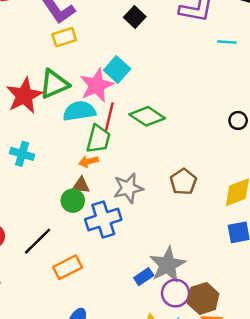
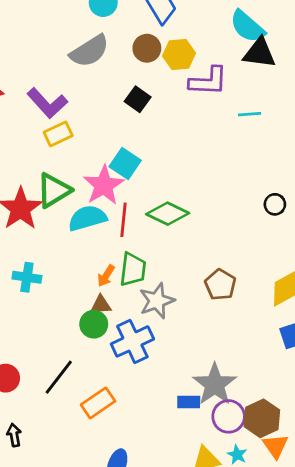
green trapezoid: (98, 139) -> (133, 269), moved
orange arrow: (88, 161) -> (106, 276), turned -36
blue rectangle: (144, 277) -> (189, 402), turned 42

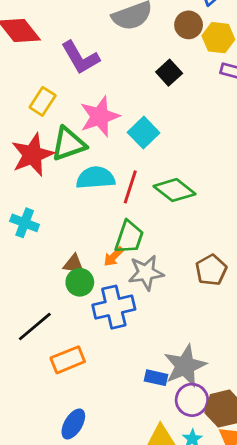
yellow rectangle: (58, 134) -> (43, 101), moved, turned -44
pink star: (104, 185) -> (100, 116), moved
orange arrow: (106, 276) -> (114, 257), moved
brown triangle: (101, 305) -> (74, 264), moved

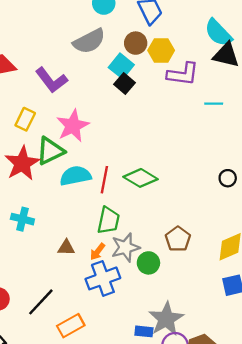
cyan square: (144, 133) -> (121, 66), moved
orange arrow: (114, 257) -> (97, 252), moved
green circle: (80, 282) -> (148, 263), moved

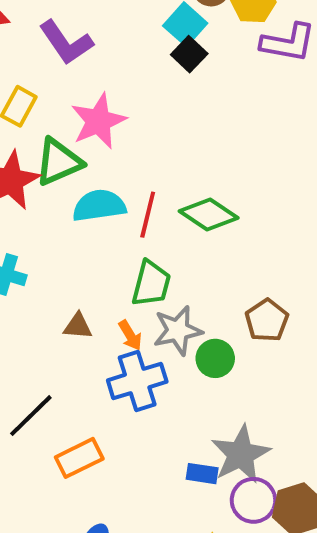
orange arrow: (97, 252) -> (130, 335), turned -72

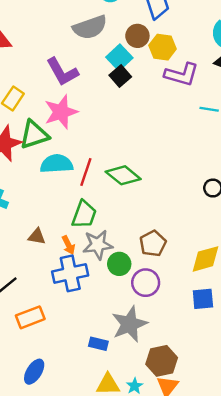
purple L-shape: (66, 42) -> (62, 72), moved
blue rectangle: (202, 474) -> (98, 344), moved
purple circle: (253, 500) -> (146, 283), moved

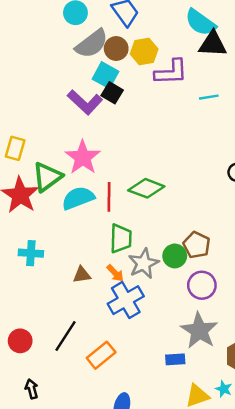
gray semicircle: (90, 27) -> (92, 44), moved
purple L-shape: (62, 72) -> (85, 102), moved
pink star: (61, 112) -> (83, 157), moved
green circle: (119, 264) -> (175, 256), moved

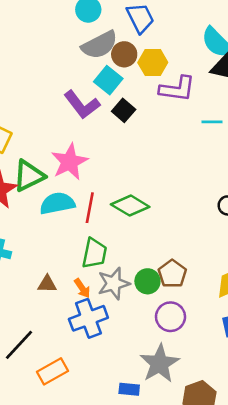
black square: (112, 93) -> (124, 110), moved

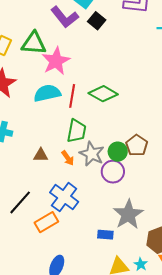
green triangle: (29, 176) -> (34, 43), moved, turned 32
gray star: (114, 283) -> (92, 154), turned -30
purple circle: (170, 317) -> (113, 172), moved
blue cross: (88, 318) -> (64, 197), moved, turned -32

